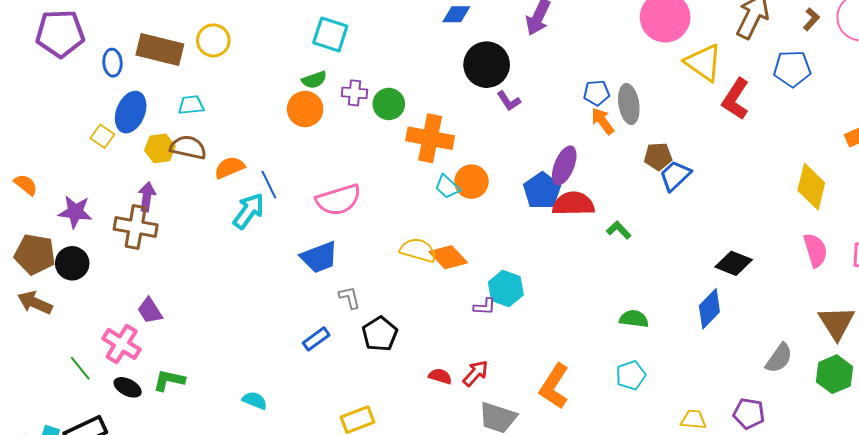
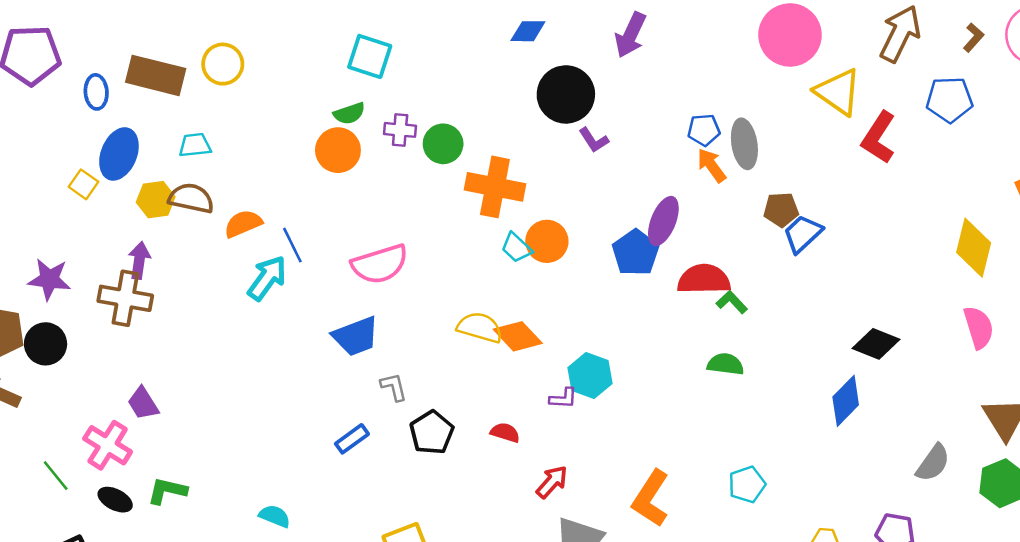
red semicircle: (573, 204) -> (704, 279), moved
green semicircle: (634, 319) -> (725, 364), moved
red semicircle: (440, 376) -> (505, 433), moved

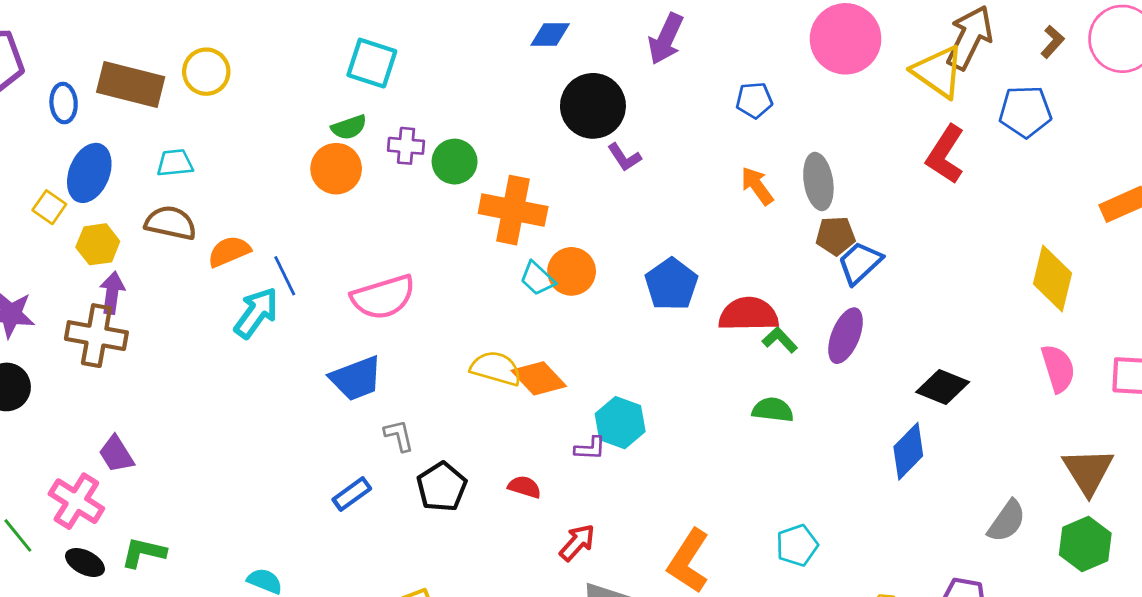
yellow triangle: (838, 92) -> (938, 72), moved
blue pentagon: (704, 130) -> (754, 100), moved
gray ellipse: (744, 144) -> (818, 182), moved
yellow hexagon: (156, 200) -> (98, 244), moved
purple ellipse: (663, 221) -> (846, 336), moved

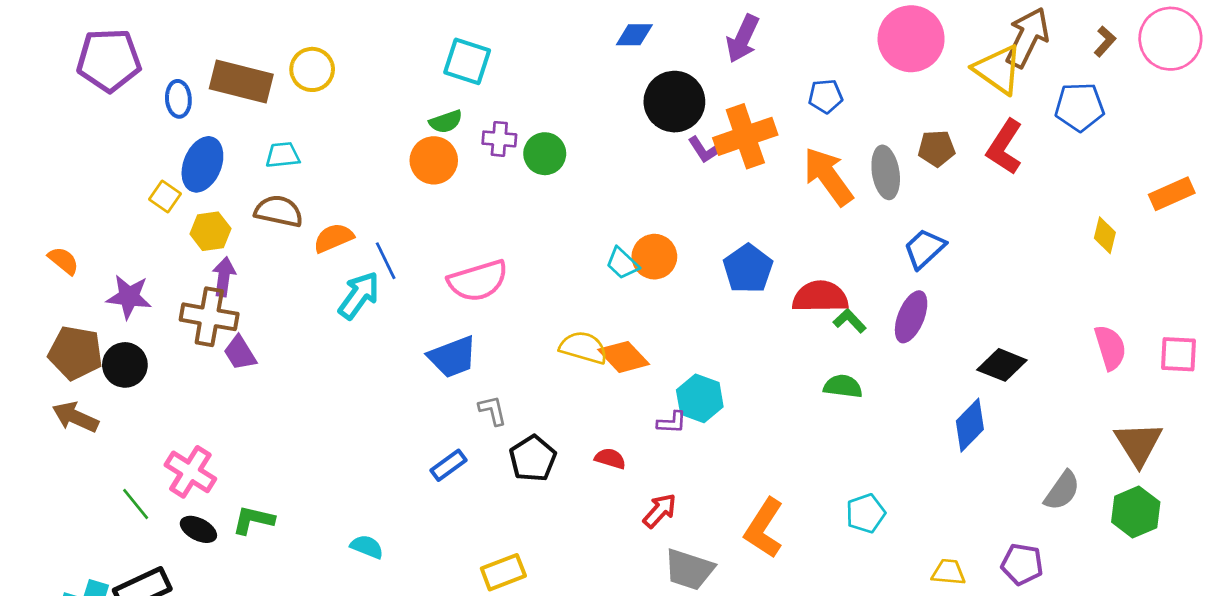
orange arrow: (757, 186) -> (828, 176), size x1.6
orange cross: (513, 210) -> (745, 136), moved, turned -30
brown pentagon: (836, 236) -> (936, 148), moved
yellow diamond: (1052, 279) -> (1105, 235), moved, size x0.6
purple trapezoid: (116, 454) -> (240, 353), moved

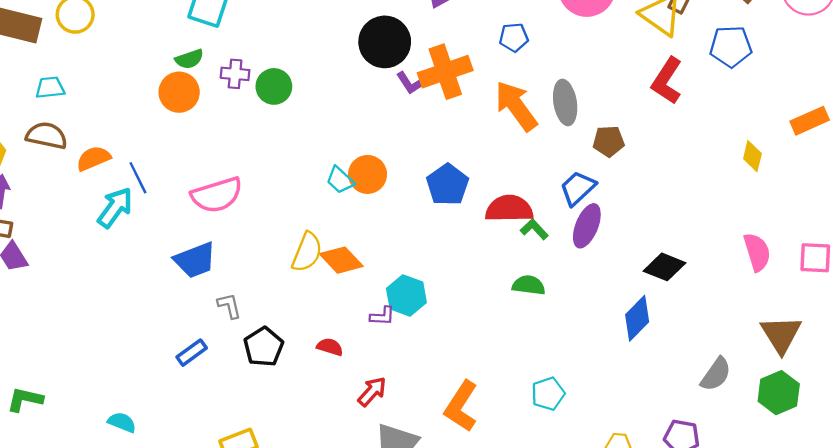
brown pentagon: (936, 148) -> (609, 141), moved
blue trapezoid: (924, 249) -> (578, 188), moved
yellow semicircle: (584, 348) -> (307, 252), turned 96

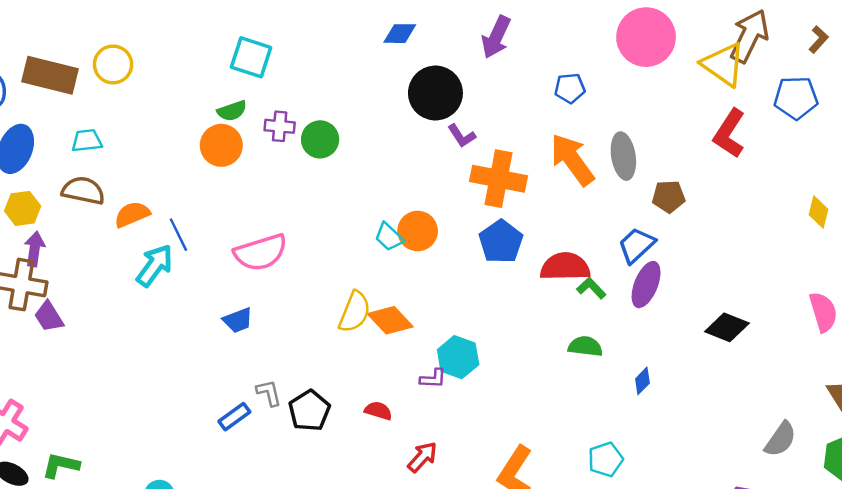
orange cross: (445, 72) -> (498, 179), moved, turned 30
blue trapezoid: (195, 260) -> (238, 320), size x0.7
gray L-shape: (229, 306) -> (269, 393), moved
blue diamond: (637, 318) -> (642, 381), moved, size x0.6

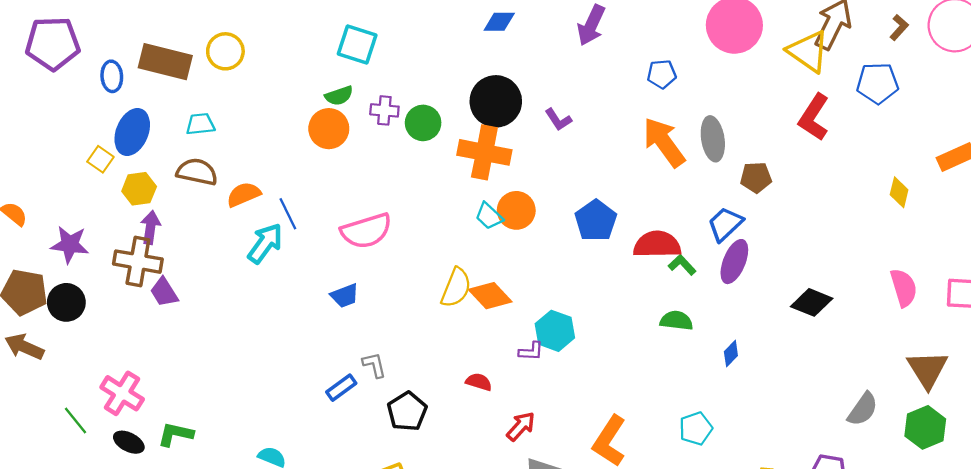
black circle: (435, 93) -> (496, 101), moved
orange cross: (498, 179) -> (484, 152), moved
black pentagon: (309, 411) -> (407, 411), moved

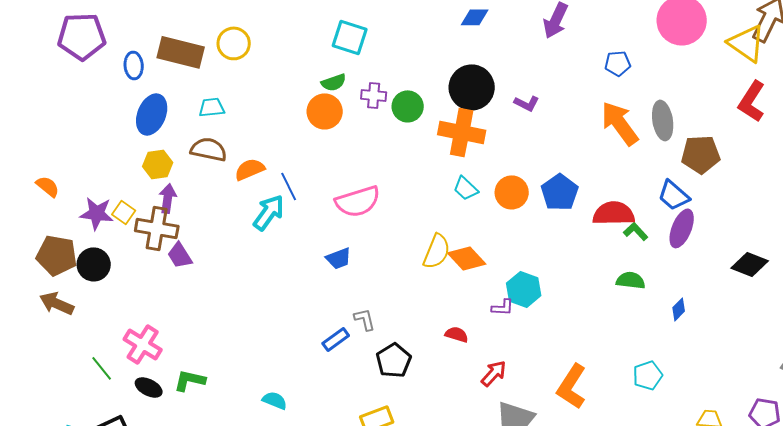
purple L-shape: (558, 120) -> (527, 103), turned -30
yellow square: (100, 159) -> (124, 212), moved
brown pentagon: (756, 177) -> (701, 154), size x1.4
orange circle: (516, 210) -> (512, 192), moved
blue trapezoid: (725, 224) -> (674, 195), turned -96

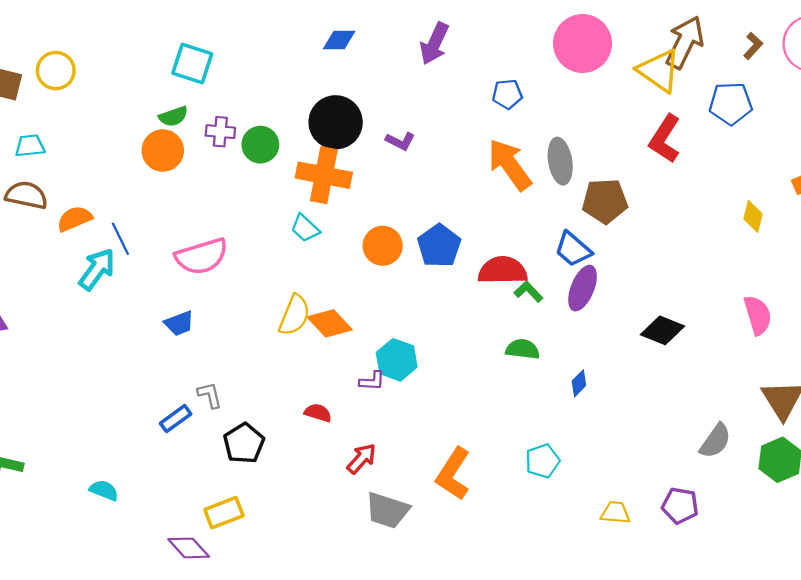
cyan trapezoid: (466, 188) -> (305, 228), moved

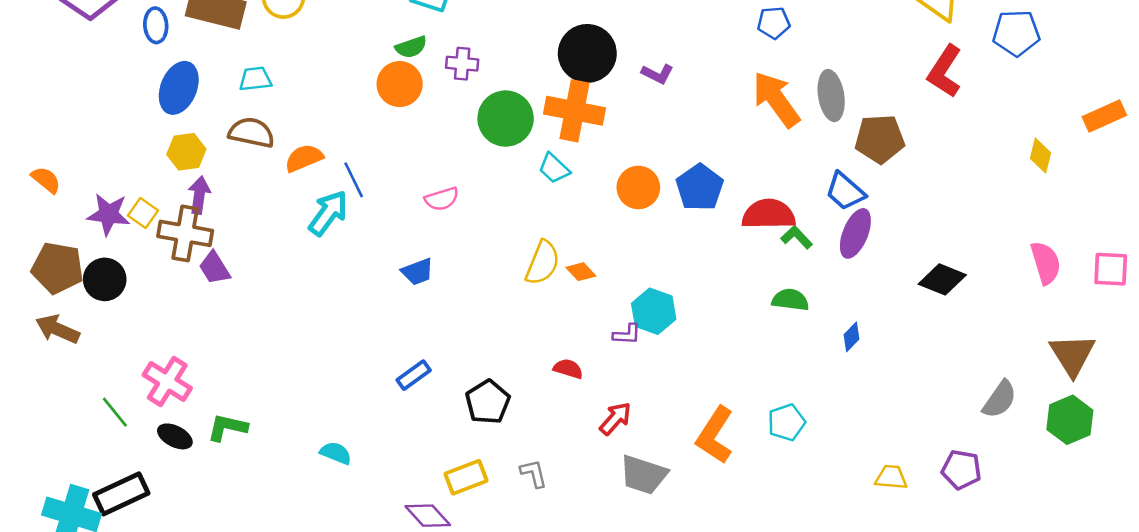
green circle: (260, 145) -> (506, 119), moved, size x1.4
pink semicircle: (202, 256) -> (442, 199), size x0.6
orange diamond: (330, 323) -> (581, 272), size x0.6
gray L-shape: (210, 395) -> (534, 473), moved
cyan pentagon: (543, 461) -> (786, 422), moved

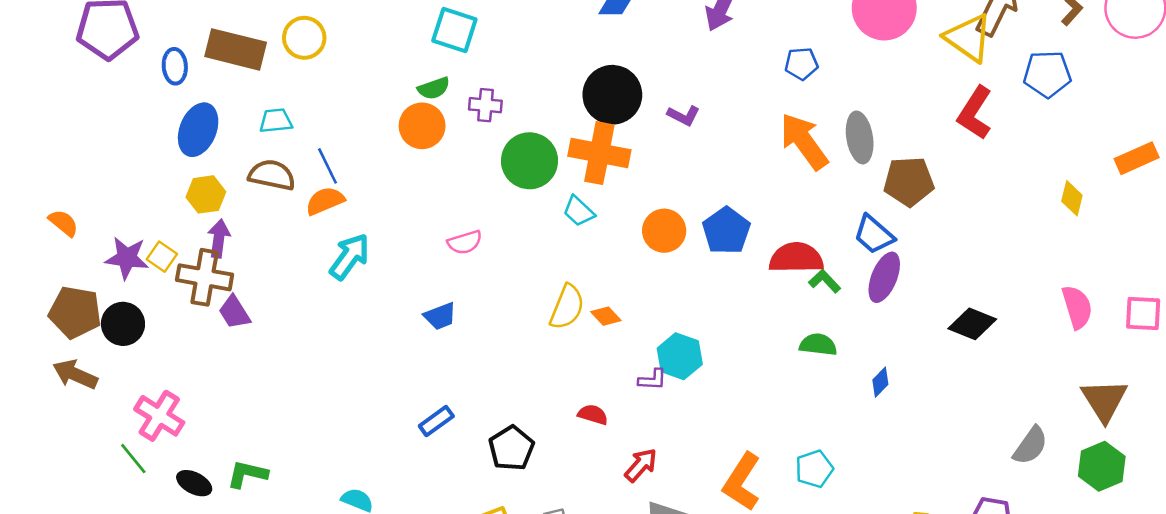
blue line: (354, 180) -> (328, 166), moved
pink cross: (167, 382) -> (159, 416), moved

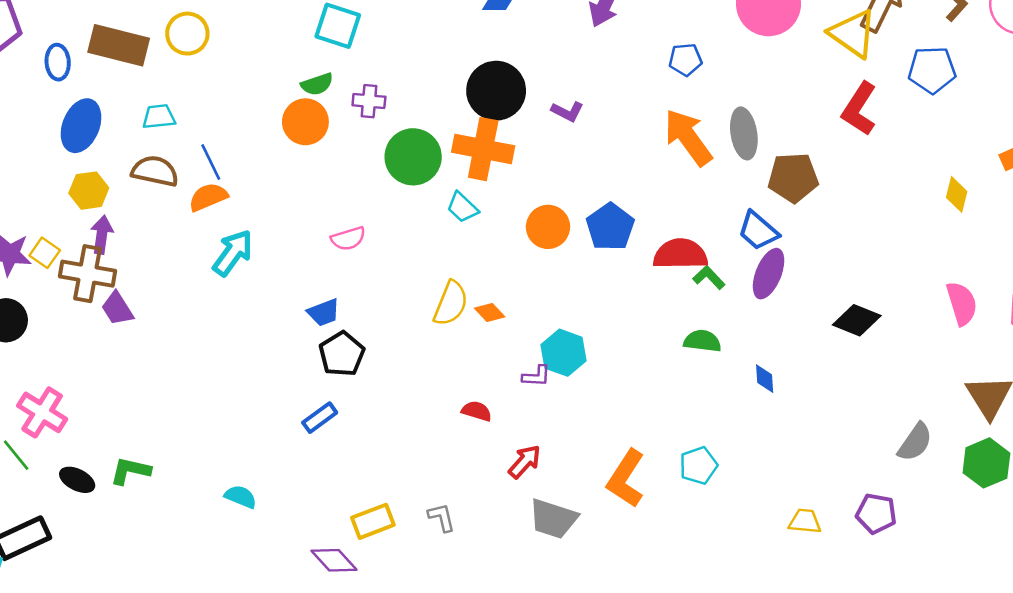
blue diamond: (880, 382) -> (765, 379), turned -48
black pentagon: (511, 448) -> (342, 354), moved

